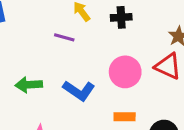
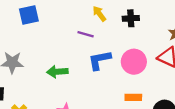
blue L-shape: (79, 91) -> (100, 60), moved, turned 135

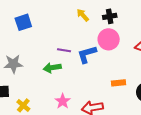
purple line: (86, 34) -> (64, 50), moved
pink circle: (134, 62) -> (109, 39), moved

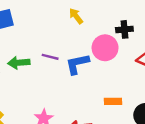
black cross: (110, 16) -> (124, 29), moved
green arrow: (52, 68) -> (19, 63), moved

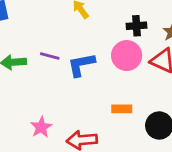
pink circle: (105, 48) -> (127, 56), moved

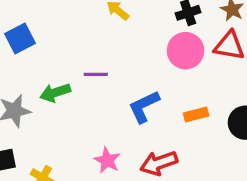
blue L-shape: (81, 65) -> (144, 107), moved

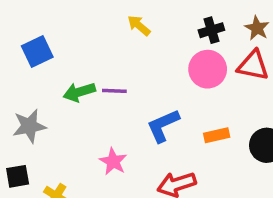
green arrow: (55, 93) -> (79, 92), moved
pink star: (107, 160) -> (113, 161), moved

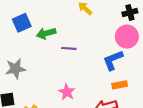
green arrow: (79, 92) -> (46, 33), moved
blue L-shape: (163, 126) -> (113, 60), moved
orange rectangle: (217, 135) -> (120, 85), moved

